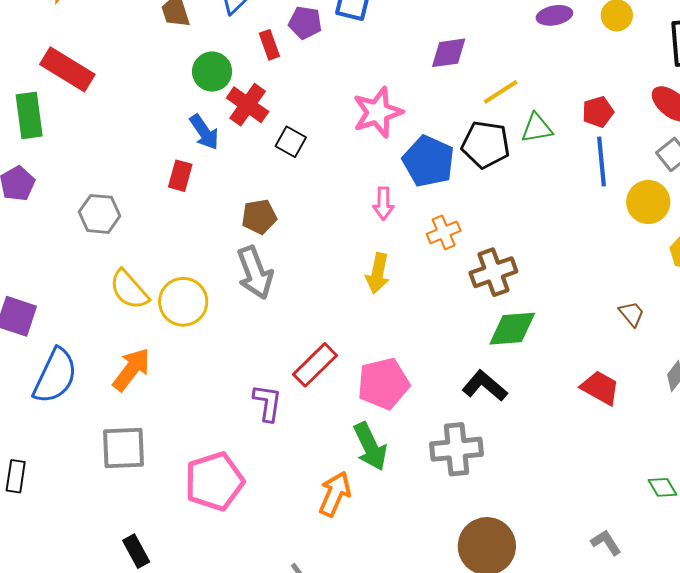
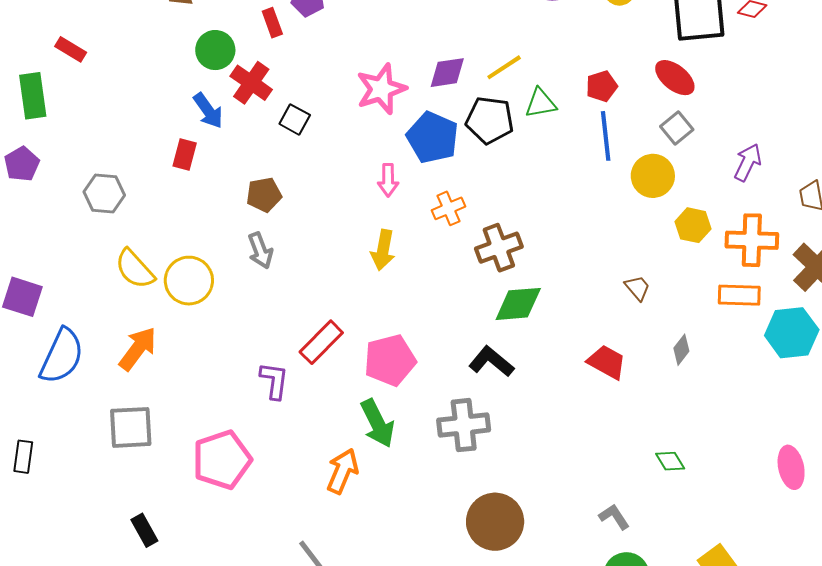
purple diamond: (449, 53) -> (447, 73), moved
red rectangle: (67, 69) -> (71, 49), size x0.6
gray arrow: (255, 273) -> (260, 251), size x0.7

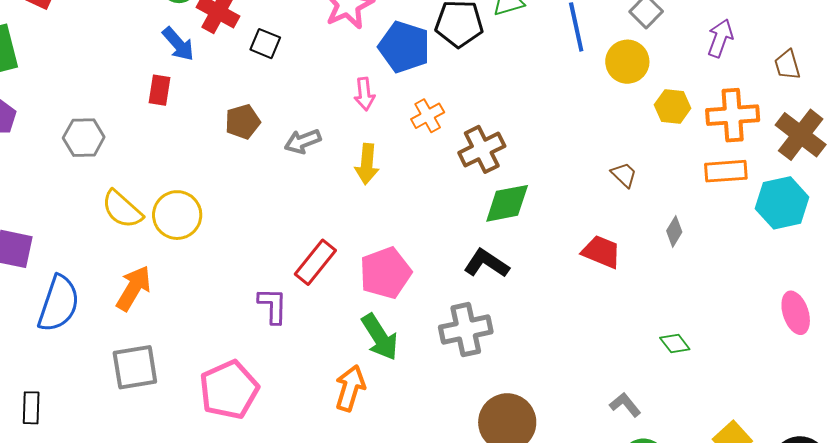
gray arrow: (260, 251) -> (303, 141), moved, turned 96
pink ellipse: (791, 467) -> (796, 313), moved

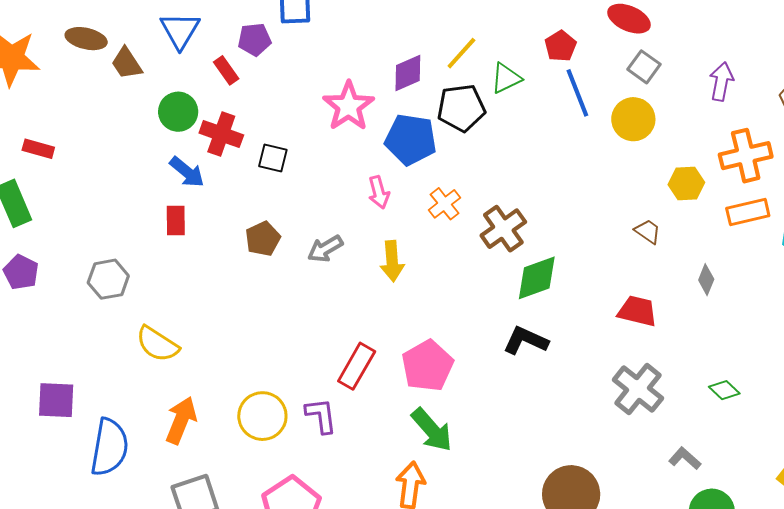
yellow hexagon: (673, 106) -> (686, 183), moved
yellow circle: (177, 215) -> (262, 416), moved
gray cross: (466, 330) -> (638, 389), moved, turned -30

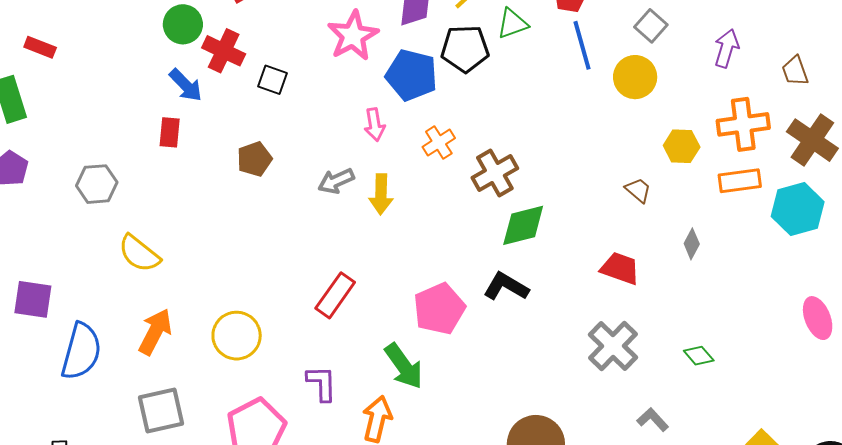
gray arrow: (325, 249) -> (336, 181), moved
pink pentagon: (427, 366) -> (439, 309), moved
purple L-shape: (321, 416) -> (322, 383), moved

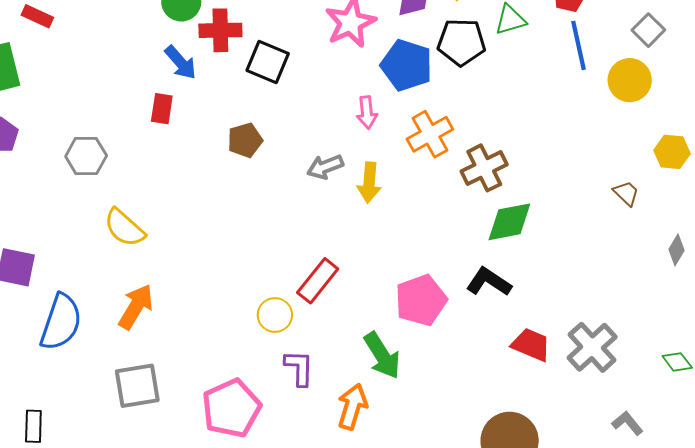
red cross: (224, 51) -> (220, 30), turned -30
black square: (273, 80) -> (268, 62), size x1.4
orange cross: (439, 142) -> (430, 134), size x1.4
red trapezoid: (620, 268) -> (531, 345), moved
yellow circle: (237, 336) -> (275, 315), moved, size x0.7

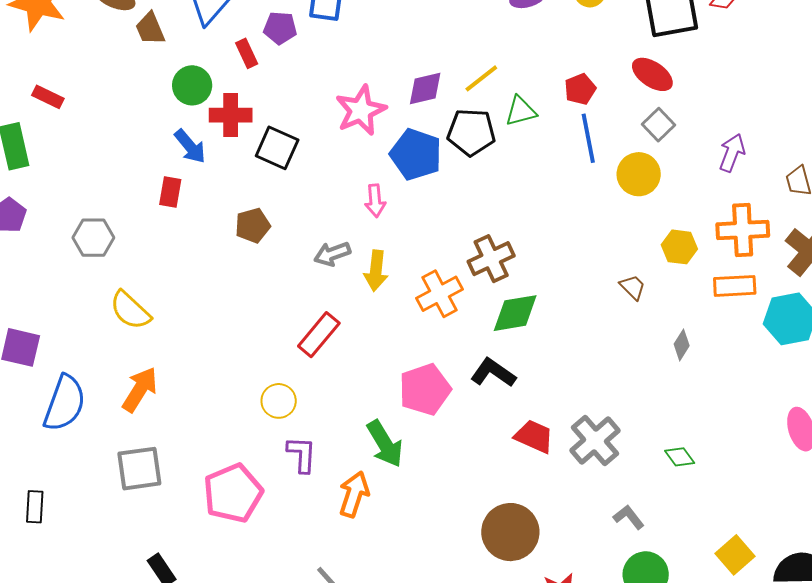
orange cross: (430, 134) -> (440, 294), moved
red rectangle: (318, 281) -> (319, 335), moved

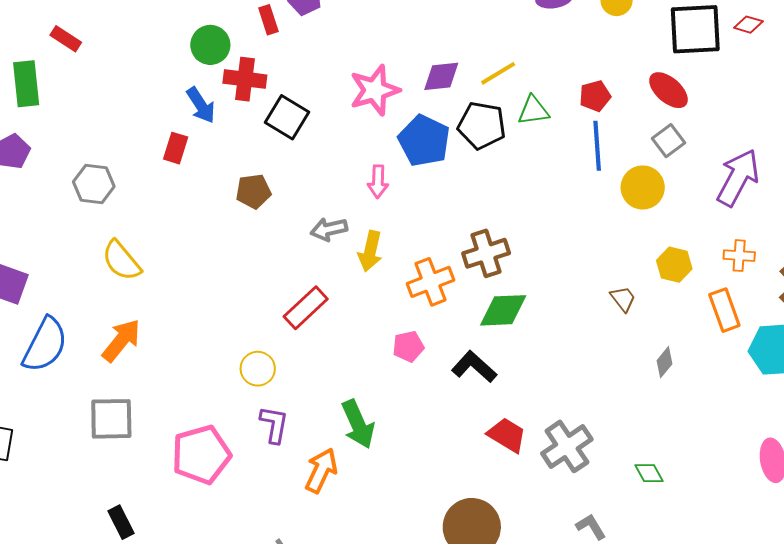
purple arrow: (732, 153) -> (738, 178), size x1.5
orange cross: (743, 230) -> (739, 256), size x0.6
orange rectangle: (735, 286) -> (724, 310), turned 66
pink pentagon: (425, 390) -> (408, 346), moved, size x0.6

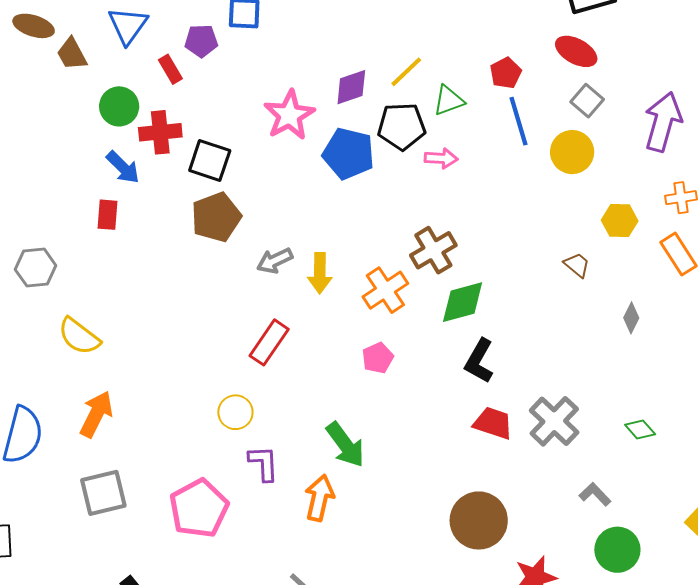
pink arrow: (378, 182) -> (441, 158), moved, turned -76
brown pentagon: (253, 191) -> (216, 217), moved, size x1.4
black L-shape: (474, 367) -> (479, 361), moved, turned -90

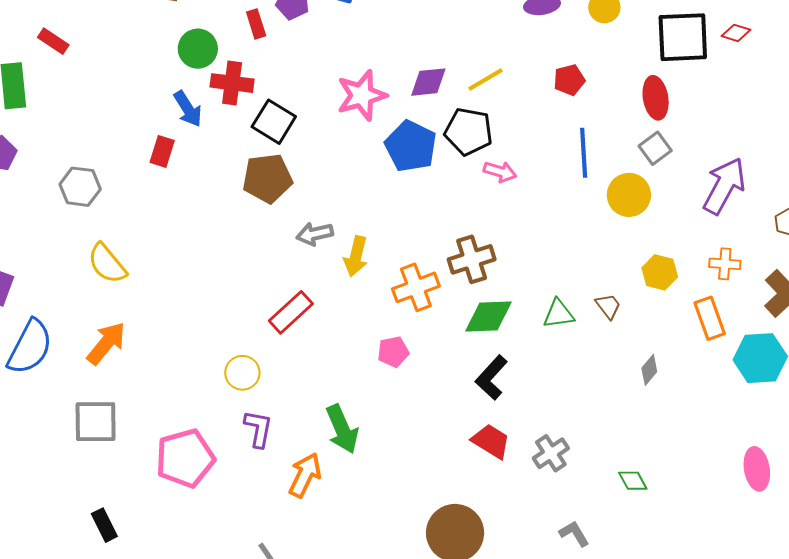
red ellipse: (576, 51) -> (656, 98), turned 39
red pentagon: (506, 73) -> (569, 80), moved
green triangle: (449, 101) -> (559, 314), moved
gray cross: (554, 421) -> (551, 453), size x0.7

